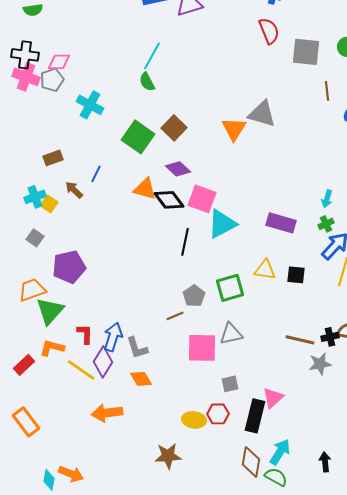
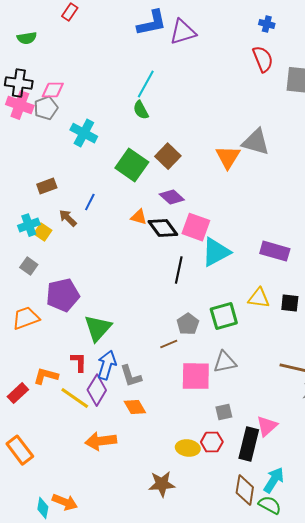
orange triangle: (145, 189) -> (139, 217), size x0.7
green triangle: (50, 311) -> (98, 328), moved

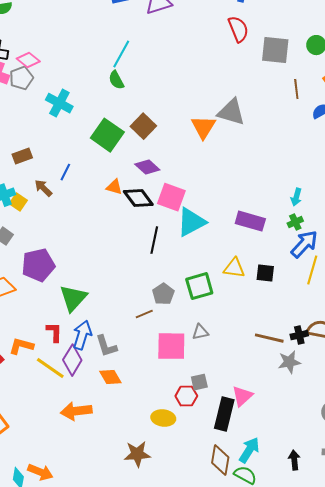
pink diamond: (53, 90) -> (28, 60), turned 40
gray triangle: (225, 362) -> (200, 332), size x0.7
red hexagon: (212, 442) -> (186, 396), moved

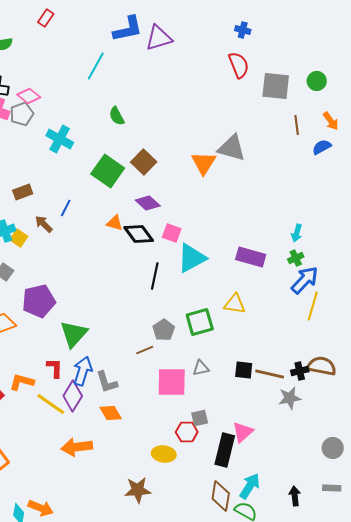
cyan line: (121, 54) -> (96, 66), moved
pink square: (171, 197) -> (172, 233), size x0.7
black square: (265, 273) -> (244, 370), moved

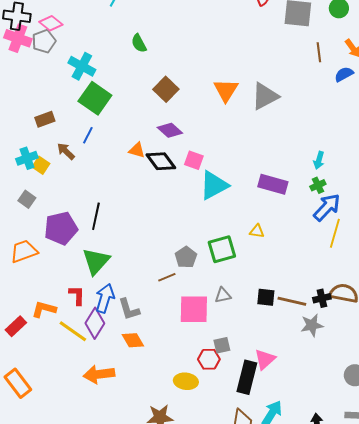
gray triangle: (232, 148) -> (265, 96), moved, turned -44
green square: (108, 171) -> (95, 98), moved
black line: (155, 276) -> (96, 216), moved
yellow triangle: (235, 304) -> (257, 231), size x0.7

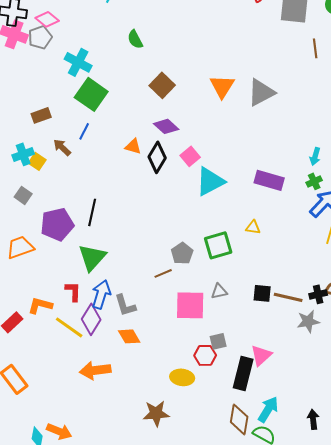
pink square: (194, 160) -> (190, 156), turned 30
black diamond: (161, 161) -> (157, 157), turned 68

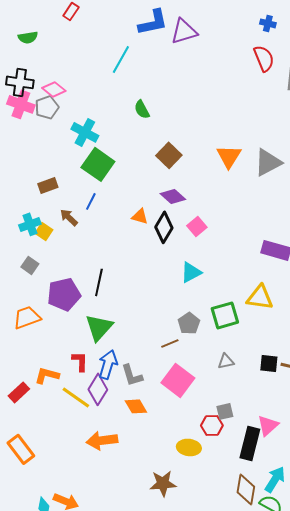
cyan triangle: (210, 181) -> (191, 272), moved, size x0.7
yellow triangle: (253, 227) -> (260, 297), size x1.8
pink square: (190, 305) -> (178, 380), moved, turned 36

